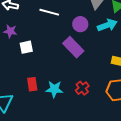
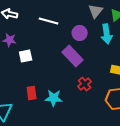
cyan arrow: (107, 25) -> (107, 34), turned 102
red cross: (82, 88) -> (85, 84), moved

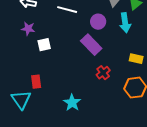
red rectangle: (32, 93) -> (36, 82), moved
cyan star: (54, 98) -> (72, 103), moved, turned 30

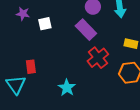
white square: (44, 45) -> (45, 24), moved
red cross: (103, 73) -> (98, 58), size x1.5

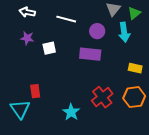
purple rectangle: (86, 30) -> (90, 54), turned -40
red cross: (98, 58) -> (102, 97), moved

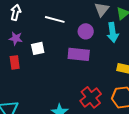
white arrow: (27, 12) -> (16, 12), turned 91
red rectangle: (35, 91) -> (15, 62), moved

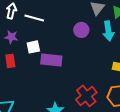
white line: (55, 19) -> (34, 18), moved
purple rectangle: (79, 54) -> (51, 60), moved

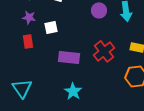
purple rectangle: (51, 60) -> (69, 57), moved
red cross: (86, 96) -> (104, 51), moved

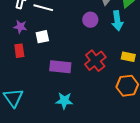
cyan star: (73, 91) -> (64, 101), turned -30

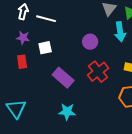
purple circle: (90, 20) -> (90, 42), moved
purple rectangle: (60, 67) -> (63, 78), turned 35

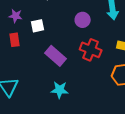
red cross: (98, 72) -> (91, 50), turned -30

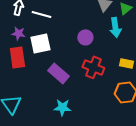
white square: (38, 26) -> (40, 43), size x1.5
red rectangle: (15, 40) -> (17, 57), size x1.5

